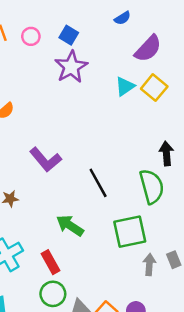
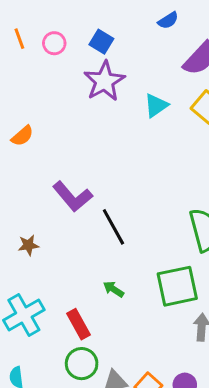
cyan triangle: (125, 86) -> (156, 105), moved
black line: (98, 183) -> (113, 227), moved
green arrow: (70, 226) -> (113, 289), moved, size x0.6

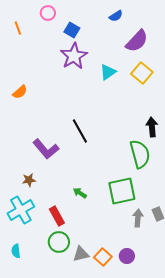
pink circle: (54, 43) -> (48, 13), moved
purple L-shape: (72, 197) -> (46, 149), moved
black line: (113, 227) -> (80, 131), moved
brown star: (28, 245) -> (29, 180), moved

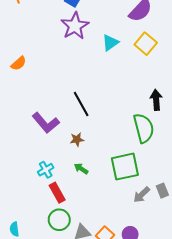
brown star: (29, 180) -> (77, 139), moved
cyan cross: (21, 210) -> (46, 170), moved, size x0.6
gray arrow: (138, 218) -> (142, 195), turned -138

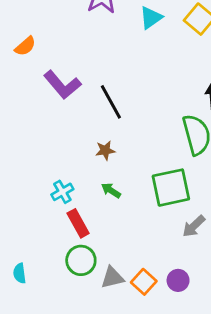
purple L-shape: (46, 123) -> (62, 85), moved

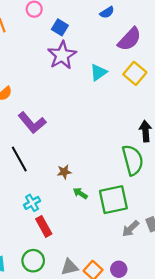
black line: (111, 102) -> (19, 159), moved
green arrow: (111, 190) -> (80, 193), moved
green circle: (81, 260) -> (33, 261), moved

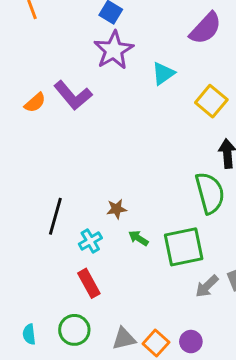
yellow square: (135, 73) -> (211, 101), moved
purple L-shape: (32, 123) -> (73, 95), moved
black line: (19, 159) -> (55, 216), moved, turned 45
cyan cross: (32, 203) -> (90, 241), moved

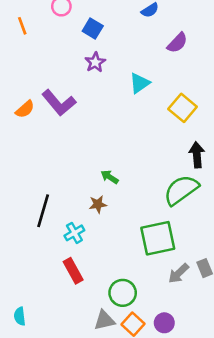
purple semicircle: (205, 28) -> (177, 43), size x0.7
purple star: (114, 50) -> (95, 62), size x0.6
green semicircle: (210, 193) -> (181, 190), turned -111
green arrow: (138, 238) -> (110, 177), moved
green circle: (74, 330) -> (123, 293), moved

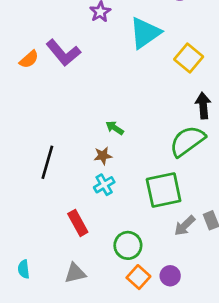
cyan triangle: (140, 83) -> (145, 33), size x1.5
cyan cross: (74, 233) -> (104, 185), moved
gray triangle: (104, 320) -> (75, 273), moved

